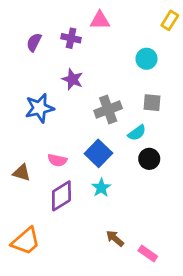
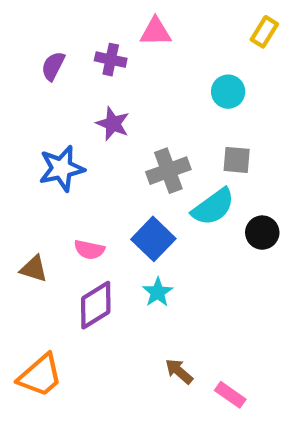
cyan semicircle: (137, 133) -> (213, 207), size x1.5
black circle: (149, 159) -> (262, 233), moved

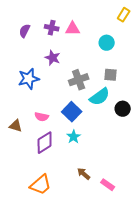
pink triangle: (156, 32) -> (73, 29), moved
orange trapezoid: (40, 376) -> (41, 185), moved

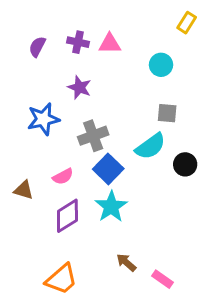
gray cross: (79, 80) -> (93, 136), moved
pink semicircle: (42, 117) -> (63, 176), turned -40
cyan star: (74, 137) -> (111, 207), size x1.5

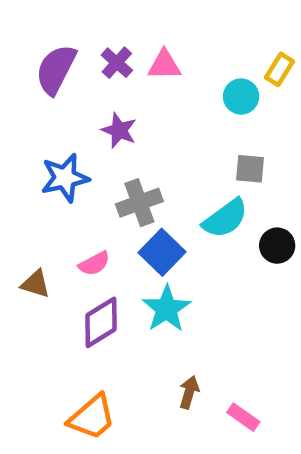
yellow rectangle: (187, 23) -> (279, 69), moved
purple cross: (78, 42) -> (117, 63), turned 30
purple semicircle: (37, 47) -> (56, 69), size x1.6
brown arrow: (126, 262) -> (189, 392), turned 65

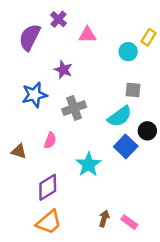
purple cross: (117, 63) -> (58, 19), moved
blue square: (162, 252) -> (126, 146), moved
pink semicircle: (94, 264) -> (50, 140), turned -42
purple diamond: (101, 322) -> (48, 187), moved
brown arrow: (189, 392) -> (104, 218), moved

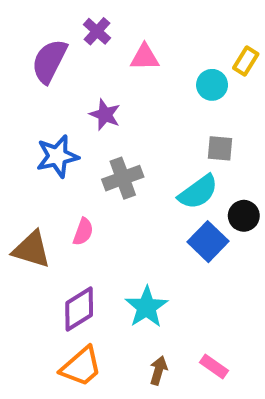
brown triangle: (19, 151) -> (32, 250), size x1.5
cyan star: (89, 164) -> (147, 307), moved
brown arrow: (104, 218) -> (158, 370), moved

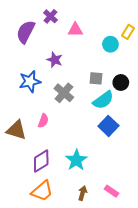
gray square: (220, 148) -> (96, 78), moved
gray cross: (123, 178) -> (64, 93), turned -30
black circle: (244, 216) -> (121, 82), moved

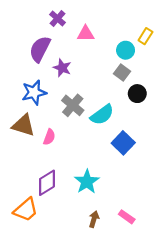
purple semicircle: (26, 32) -> (40, 49), moved
gray square: (96, 78) -> (122, 72), moved, turned 32
cyan semicircle: (103, 100) -> (102, 115), moved
brown triangle: (16, 130) -> (23, 125), moved
orange trapezoid: (42, 191) -> (26, 210), moved

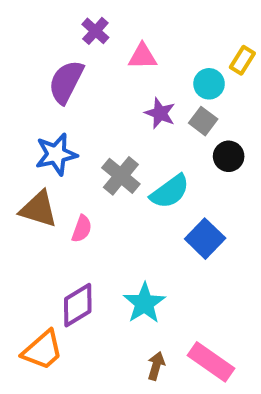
purple star: (62, 68) -> (160, 113), moved
pink rectangle: (127, 217) -> (211, 362), size x1.6

